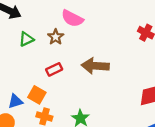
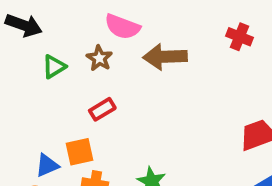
brown arrow: (95, 66) -> (165, 57), moved
orange square: (37, 95) -> (80, 152), turned -36

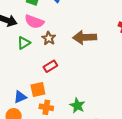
pink semicircle: (122, 27) -> (34, 22), moved

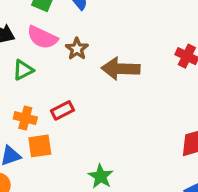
brown star: (49, 38) -> (77, 49), moved
orange cross: (46, 107) -> (25, 118), moved

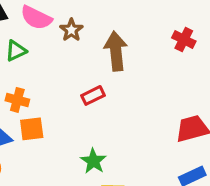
brown arrow: (121, 69) -> (116, 51), turned 81
red rectangle: (62, 110) -> (93, 95), moved

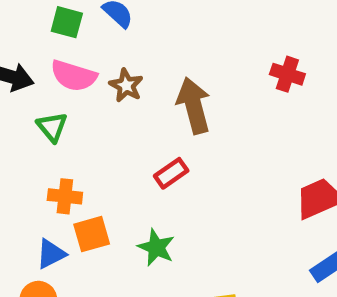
green triangle: (16, 51) -> (52, 127), turned -35
green star: (93, 161) -> (156, 247), moved

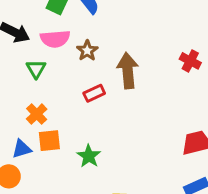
pink semicircle: (74, 76) -> (55, 39), turned -32
red rectangle: (171, 173) -> (94, 93), moved
orange cross: (65, 196) -> (37, 114), turned 30

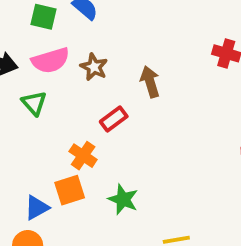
brown arrow: (128, 71) -> (150, 82), size x0.7
orange cross: (37, 114) -> (83, 156), moved

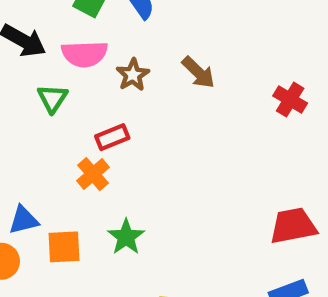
brown arrow: (150, 82) -> (198, 72), moved, turned 136
red rectangle: (114, 119) -> (112, 137), moved
orange square: (70, 190) -> (64, 247), moved

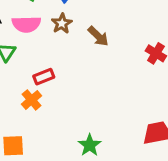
brown star: (133, 75) -> (62, 23), moved
green star: (126, 237) -> (90, 145), moved

